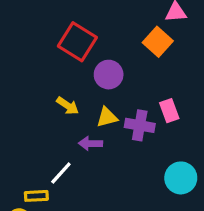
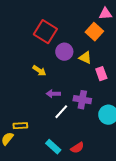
yellow triangle: (107, 117) -> (85, 58), moved, turned 40
purple cross: (140, 125) -> (82, 100), moved
white line: (61, 173) -> (61, 112), moved

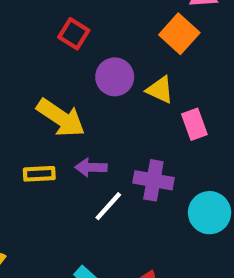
red square: (45, 32) -> (74, 34), size x0.6
yellow arrow: (39, 71) -> (61, 118), size x1.6
yellow rectangle: (20, 126) -> (39, 174), moved

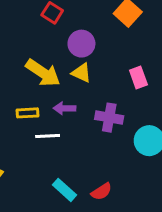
yellow triangle: (160, 90) -> (81, 73), moved
white line: (108, 206) -> (48, 136), moved, turned 45

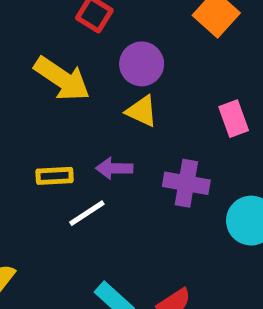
yellow arrow: (43, 73) -> (62, 79), moved
white line: (48, 136) -> (87, 213), turned -30

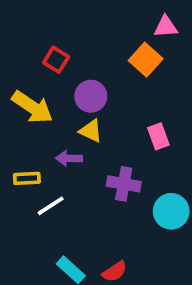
purple arrow: (114, 168) -> (69, 158), moved

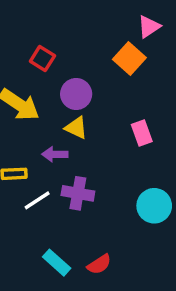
pink triangle: (166, 27) -> (149, 27), turned -30
purple cross: (124, 184) -> (78, 193), moved

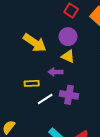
red square: (42, 59) -> (71, 11), moved

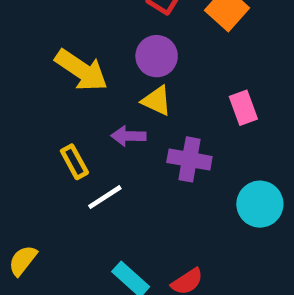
yellow rectangle: (32, 83) -> (74, 162), turned 64
purple cross: (69, 95) -> (189, 159), moved

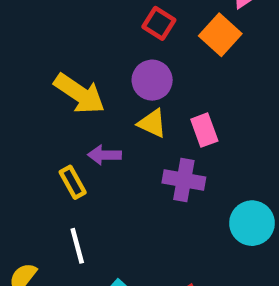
pink rectangle: (243, 108) -> (204, 130), moved
purple arrow: (128, 136) -> (104, 155), moved
white line: (105, 197) -> (77, 246), moved, turned -72

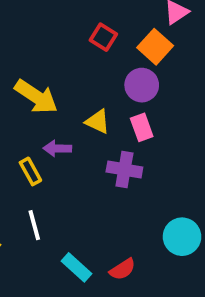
purple circle: (152, 80) -> (142, 85), moved
cyan circle: (252, 223) -> (182, 237), moved

